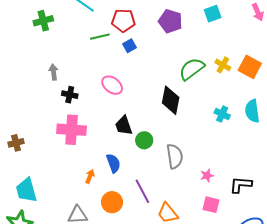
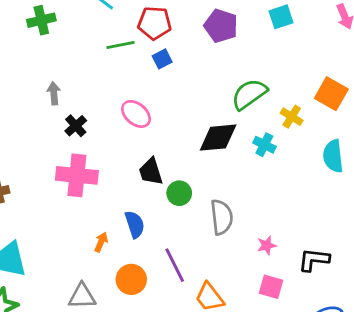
yellow cross: (223, 65) -> (292, 117), moved
black cross: (70, 95) -> (76, 126), turned 35
black diamond: (171, 100) -> (218, 138), turned 72
cyan cross: (222, 114) -> (264, 145), moved

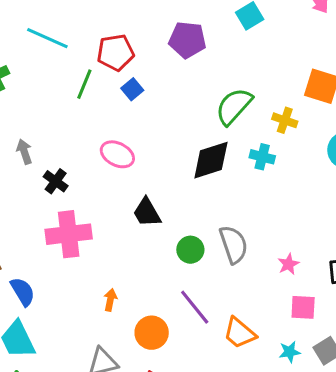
green line: (121, 45) -> (84, 84), turned -44
green circle: (179, 193) -> (190, 250), moved
blue semicircle: (135, 224) -> (23, 292), moved

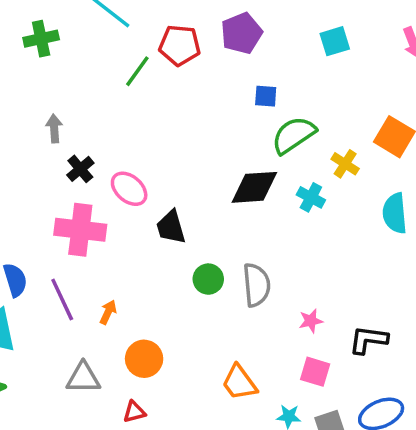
purple pentagon: (187, 40) -> (242, 33), moved, turned 30
blue square: (132, 89) -> (266, 96), moved, turned 30
pink ellipse: (117, 154) -> (129, 189), moved
purple line: (195, 307) -> (62, 300), moved

